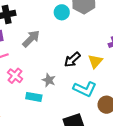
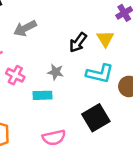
gray arrow: (31, 39) -> (25, 28), turned -150

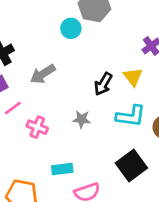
cyan rectangle: (42, 95) -> (62, 169), moved

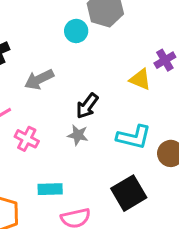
yellow triangle: (133, 77) -> (140, 79), moved, turned -36
black arrow: (103, 84) -> (87, 106), moved

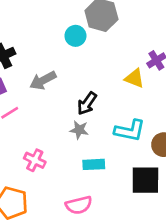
pink cross: (27, 139) -> (35, 160), moved
cyan rectangle: (50, 189) -> (94, 164), moved
black square: (129, 193) -> (145, 180), moved, turned 32

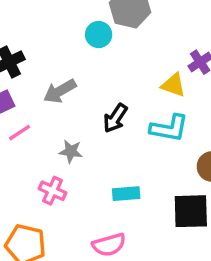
gray star: (79, 130) -> (71, 151), moved
cyan L-shape: (130, 131) -> (169, 128), moved

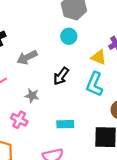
cyan circle: (99, 35) -> (69, 36), moved
cyan L-shape: (169, 128) -> (94, 84), turned 100

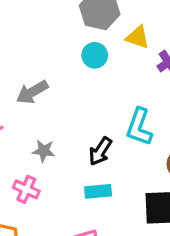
yellow triangle: (99, 57) -> (138, 37), moved
black arrow: (61, 76) -> (100, 151), moved

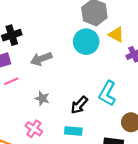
cyan circle: (95, 55) -> (86, 42), size x1.5
pink cross: (26, 189) -> (34, 129), moved

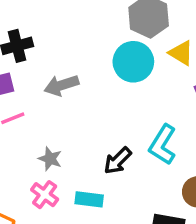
gray star: (42, 98) -> (50, 159), moved
cyan rectangle: (73, 131) -> (89, 199), moved

